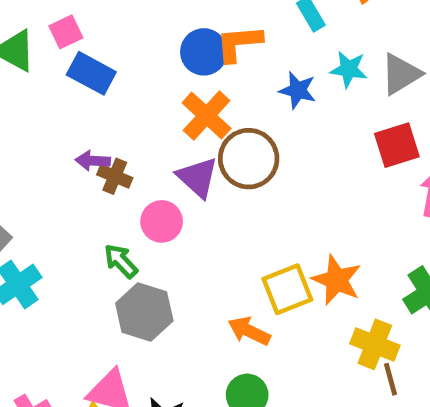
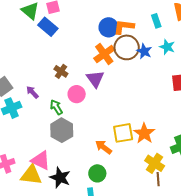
blue rectangle: (91, 73) -> (48, 27), moved
brown circle: (249, 159) -> (127, 47), moved
purple arrow: (93, 161) -> (32, 92), moved, turned 32

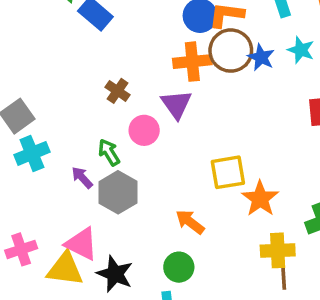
orange cross: (104, 54) -> (192, 62), turned 30
purple arrow: (32, 92) -> (82, 178), moved
yellow square: (123, 133) -> (228, 172), moved
yellow cross: (155, 163) -> (278, 250), turned -36

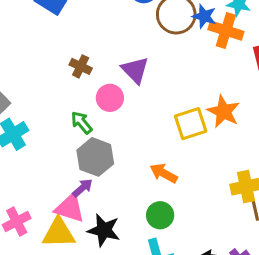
orange cross: (192, 62) -> (226, 31), moved, turned 32
purple arrow: (82, 178) -> (82, 188), moved, turned 100
orange star: (260, 199) -> (223, 112), moved

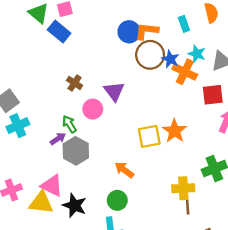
purple arrow: (82, 188) -> (58, 139), moved

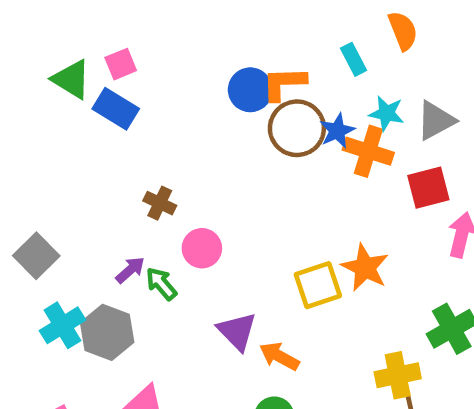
blue star: (170, 59) -> (337, 131), turned 30
purple triangle: (114, 91) -> (237, 331), moved
cyan cross: (18, 126) -> (62, 325), moved
purple arrow: (58, 139) -> (130, 270), moved
gray hexagon: (76, 151) -> (107, 332), moved

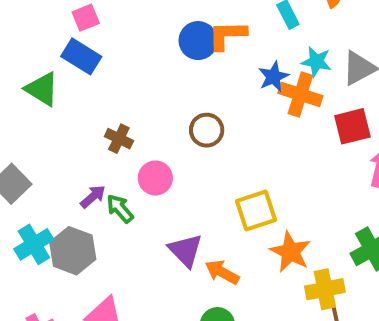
green triangle: (71, 79) -> (42, 89), moved
brown circle: (297, 128) -> (207, 130), moved, size x0.7
orange star: (365, 268) -> (290, 252), moved

